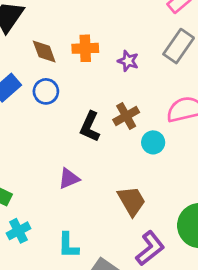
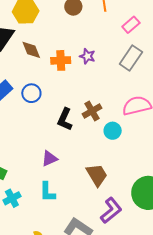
brown diamond: (44, 52) -> (31, 50), moved
purple star: (128, 61) -> (87, 56), moved
cyan L-shape: (68, 245) -> (47, 192), moved

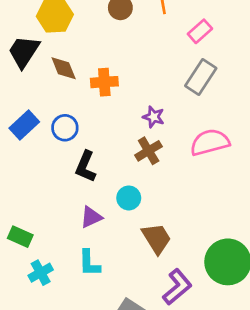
purple star: (87, 56) -> (154, 117), moved
black L-shape: (65, 119) -> (86, 167), moved
cyan circle: (113, 131) -> (129, 198), moved

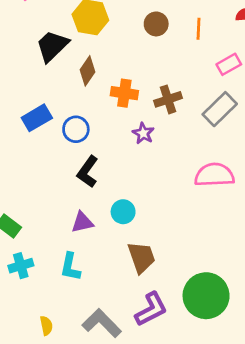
brown diamond: (64, 68) -> (87, 71), turned 44
purple star: (154, 117) -> (143, 133), moved
brown cross: (149, 151) -> (168, 99), moved

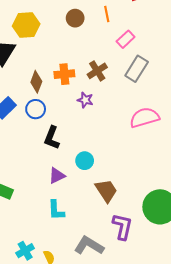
pink rectangle: (229, 64) -> (126, 39), moved
brown diamond: (87, 71) -> (36, 82), moved
cyan cross: (21, 266) -> (25, 251), moved
purple L-shape: (151, 309) -> (122, 227), turned -36

